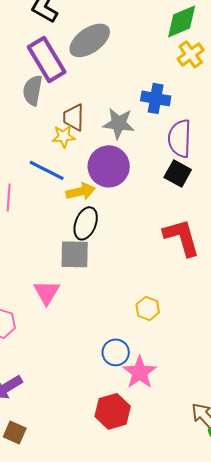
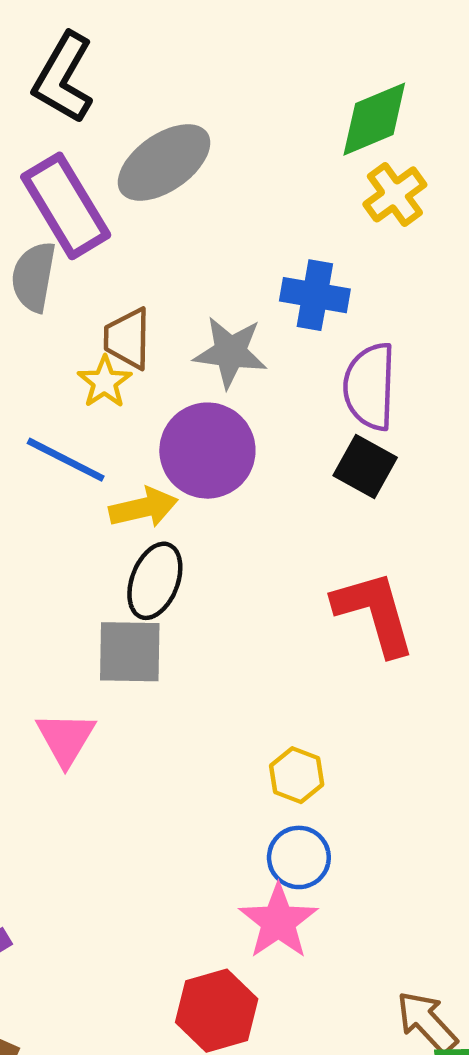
yellow star: (64, 136) -> (105, 382), turned -30
blue circle: (116, 352) -> (299, 857), moved

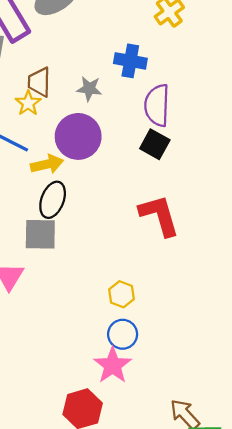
gray star: (230, 352) -> (89, 89), size x0.7

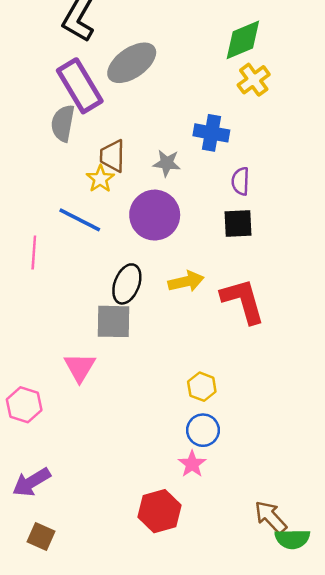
purple semicircle: (157, 105) -> (240, 181), size x0.6
black square: (155, 144) -> (238, 224), turned -32
yellow arrow: (47, 164) -> (186, 282), moved
pink star: (113, 365) -> (192, 464), size x0.7

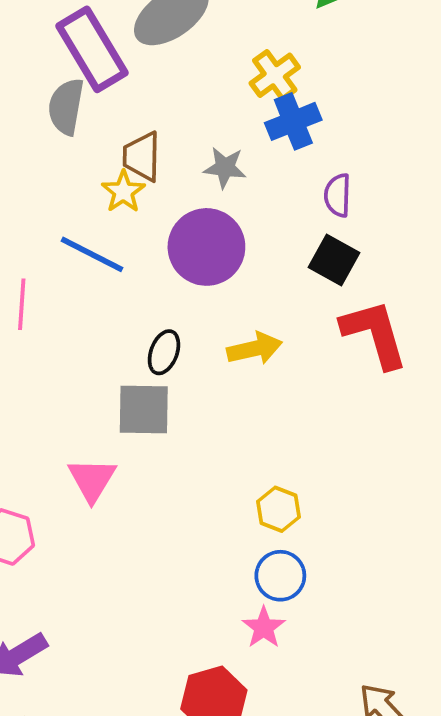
yellow cross: (254, 80) -> (275, 75), moved
blue cross: (211, 133) -> (293, 121), turned -32
black square: (238, 224) -> (334, 260), turned 32
black ellipse: (127, 284) -> (164, 352), size x0.7
red L-shape: (243, 301) -> (375, 334), moved

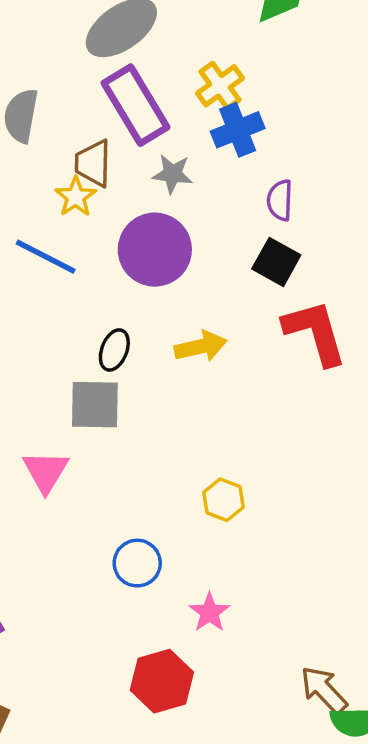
purple rectangle: (92, 49) -> (135, 105), moved
blue circle: (280, 576) -> (137, 563), moved

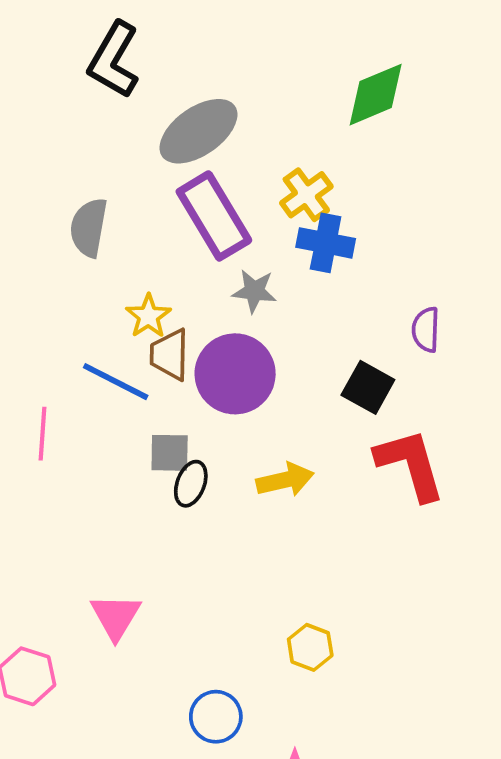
blue cross: (238, 130) -> (326, 243), turned 33
brown trapezoid: (93, 163) -> (170, 355), moved
purple semicircle: (280, 200) -> (426, 330), moved
gray square: (95, 405) -> (170, 453), moved, size x0.7

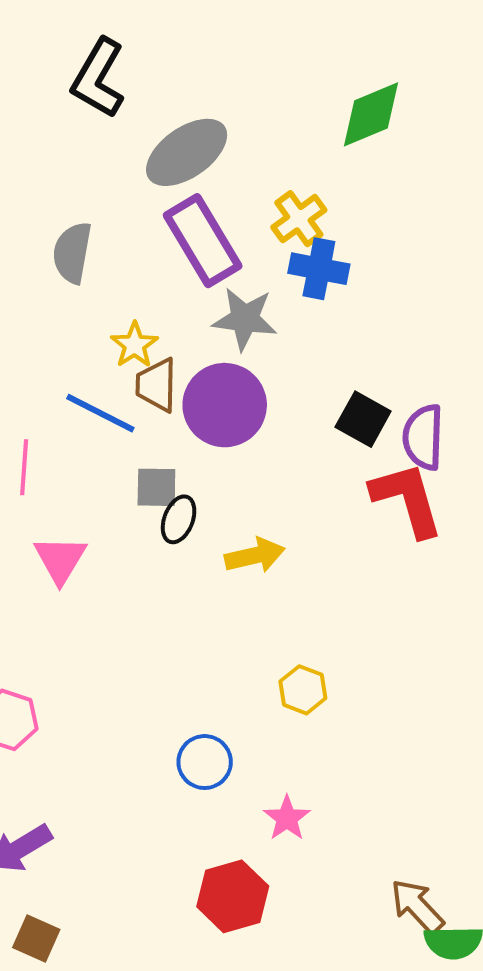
gray star: (254, 291) -> (245, 319), size x1.4
purple semicircle: (426, 330) -> (423, 437), moved, size x1.4
yellow arrow: (285, 480) -> (255, 555), moved
pink triangle: (116, 617) -> (60, 559), moved

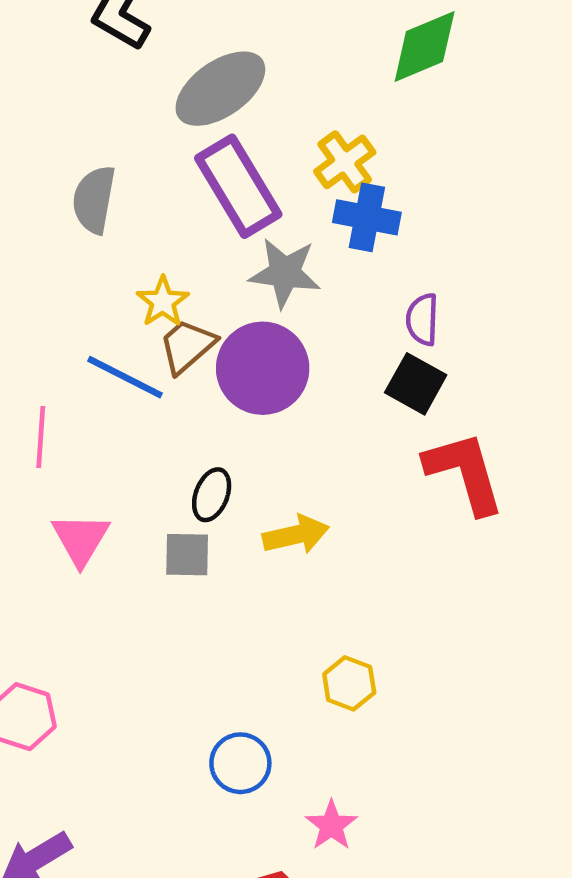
brown trapezoid: (156, 385) -> (187, 346), turned 48
purple semicircle: (423, 437) -> (422, 319), moved, size x0.7
gray square: (156, 487) -> (187, 555), moved

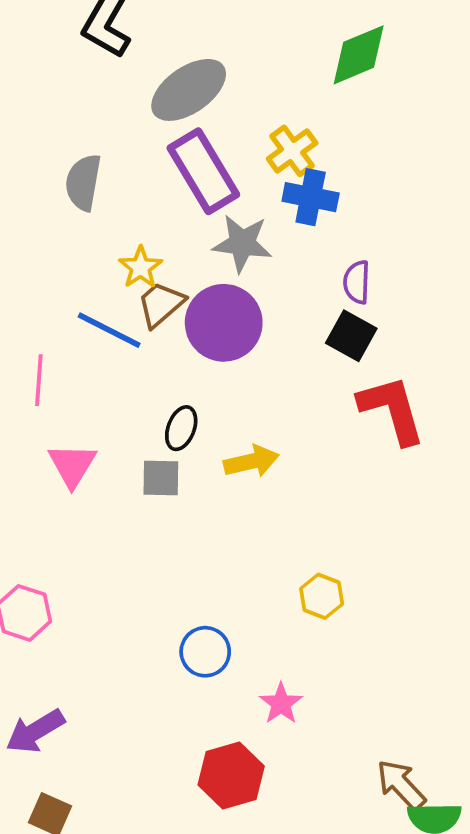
yellow hexagon: (349, 683) -> (322, 596), moved

